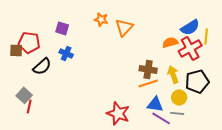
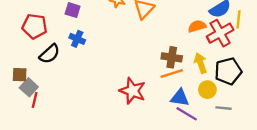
brown square: (16, 50) -> (20, 75), moved
red star: (118, 113) -> (133, 91), moved
gray line: (177, 113) -> (224, 108), moved

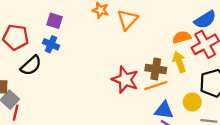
blue cross: (77, 39) -> (51, 44), moved
yellow arrow: (200, 63) -> (179, 62), moved
red star: (133, 91) -> (125, 80), moved

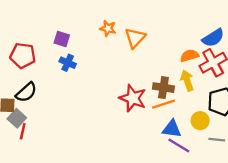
blue cross: (51, 44) -> (68, 63), moved
black semicircle: (31, 66) -> (26, 92), moved

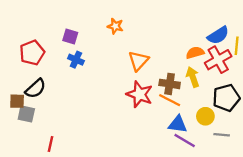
orange triangle: (135, 38) -> (138, 61), moved
red pentagon: (23, 56) -> (32, 53), turned -30
orange line: (163, 104) -> (170, 100), turned 45
gray square: (17, 118) -> (26, 114), turned -30
red line: (23, 131) -> (51, 144), moved

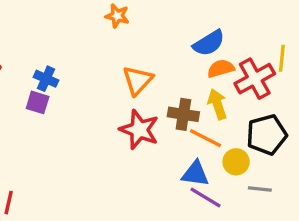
orange star: (115, 26) -> (117, 16), moved
blue semicircle: (218, 35) -> (209, 43), moved
purple square: (70, 37) -> (38, 102), moved
orange line: (170, 100) -> (206, 138), moved

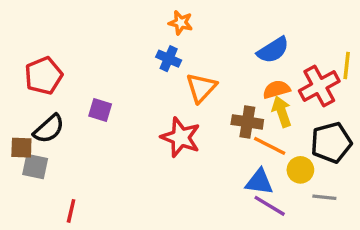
orange semicircle: (221, 69) -> (276, 89), moved
blue cross: (46, 79) -> (169, 59), moved
red star: (139, 130) -> (181, 137), moved

